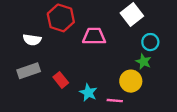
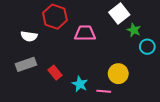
cyan circle: (150, 42) -> (147, 47), moved
green star: (143, 62) -> (134, 30), moved

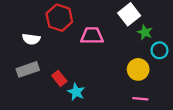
yellow circle: (118, 74) -> (138, 69), moved
cyan star: (80, 84) -> (76, 92), moved
pink line: (104, 91) -> (140, 99), moved

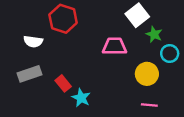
pink trapezoid: (92, 36) -> (115, 46), moved

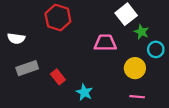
white semicircle: (33, 42) -> (16, 38), moved
cyan star: (81, 98) -> (84, 92), moved

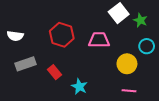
red hexagon: (58, 18) -> (62, 35), moved
green star: (142, 32) -> (140, 20), moved

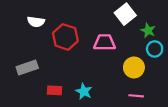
green star: (140, 20) -> (148, 30), moved
white semicircle: (15, 36) -> (36, 22), moved
red rectangle: (55, 72) -> (54, 90), moved, turned -48

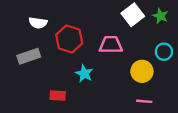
green star: (148, 30) -> (160, 16), moved
gray rectangle: (27, 67) -> (29, 56), moved
cyan star: (84, 91) -> (84, 74), moved

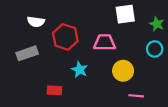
white square: (133, 15) -> (125, 14), turned 30
green star: (160, 16) -> (157, 24), moved
yellow circle: (142, 71) -> (123, 71), moved

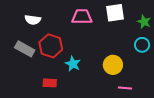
red hexagon: (65, 37) -> (51, 46), moved
pink trapezoid: (105, 42) -> (82, 17), moved
gray rectangle: (27, 53) -> (25, 49), turned 48

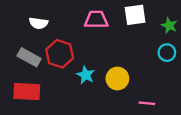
yellow circle: (113, 65) -> (117, 79), moved
red rectangle: (50, 83) -> (27, 91), moved, size x1.6

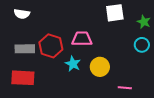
pink trapezoid: (96, 20) -> (82, 39), moved
white semicircle: (38, 23) -> (22, 14), moved
gray rectangle: (29, 57) -> (25, 49), turned -30

